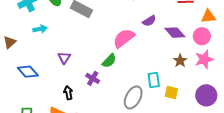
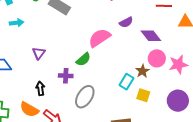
pink circle: (202, 36) -> (157, 58), moved
brown star: (180, 61) -> (143, 71), moved
purple cross: (93, 78) -> (66, 76), turned -32
cyan rectangle: (154, 80) -> (126, 82), turned 35
gray ellipse: (133, 97) -> (85, 97), moved

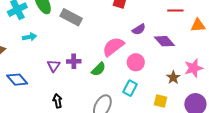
pink circle: (157, 58) -> (136, 62), moved
brown star: (143, 71) -> (173, 77), moved
purple cross: (66, 76) -> (74, 61), moved
cyan rectangle: (126, 82) -> (130, 88), moved

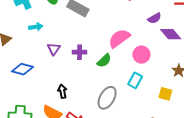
purple semicircle: (139, 29) -> (154, 18), moved
purple triangle: (54, 66) -> (54, 49), moved
blue diamond: (17, 80) -> (23, 69), turned -35

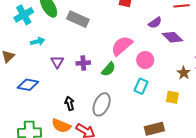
gray ellipse: (107, 98) -> (102, 104), moved

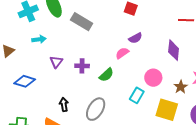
purple semicircle: (155, 23) -> (135, 38), moved
purple diamond: (173, 37) -> (174, 50), turned 45
pink semicircle: (122, 46) -> (122, 53), size x0.6
pink circle: (145, 60) -> (153, 78), moved
yellow square: (172, 97) -> (167, 110), size x1.6

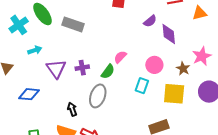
purple semicircle: (135, 38) -> (150, 21), moved
pink semicircle: (122, 53) -> (120, 57), moved
purple triangle: (56, 62) -> (56, 69), size x1.5
gray ellipse: (96, 109) -> (98, 96), moved

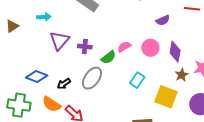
purple diamond: (169, 34) -> (175, 52), moved
pink circle: (154, 65) -> (150, 48), moved
blue diamond: (29, 94) -> (37, 76), moved
black arrow: (72, 109) -> (64, 84), turned -120

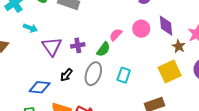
cyan arrow: (44, 17) -> (30, 28), turned 40
cyan rectangle: (137, 80) -> (124, 75), moved
black arrow: (64, 84) -> (66, 75), moved
yellow square: (166, 97) -> (170, 72), turned -30

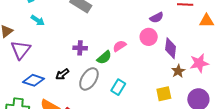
pink circle: (141, 29) -> (149, 37), moved
purple triangle: (52, 47) -> (21, 50), moved
yellow square: (170, 72) -> (164, 94), size x0.7

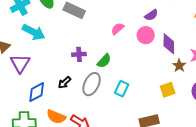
cyan arrow: (38, 20) -> (34, 32), size x1.6
pink semicircle: (120, 46) -> (118, 29), moved
blue diamond: (34, 80) -> (37, 92), turned -40

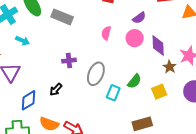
pink semicircle: (118, 29) -> (106, 33), turned -32
cyan arrow: (34, 32) -> (23, 41), size x0.6
green semicircle: (104, 61) -> (134, 81), moved
gray ellipse: (92, 84) -> (96, 74), moved

